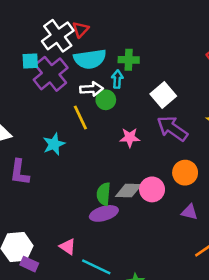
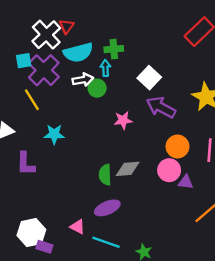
yellow line: (80, 117) -> (32, 100), moved
cyan star: (54, 144) -> (54, 134), turned 30
pink circle: (152, 189) -> (169, 170), moved
purple ellipse: (104, 213) -> (107, 208), moved

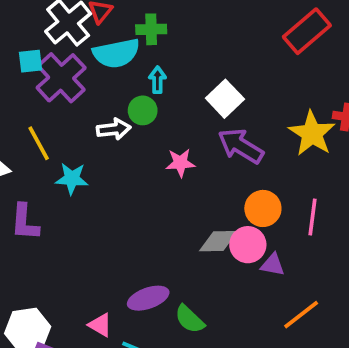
green cross: (114, 49) -> (151, 29), moved
white arrow: (83, 80) -> (114, 129), moved
yellow line: (32, 100) -> (39, 143), moved
gray diamond: (128, 169) -> (218, 241), moved
green semicircle: (105, 175) -> (190, 319), moved, turned -48

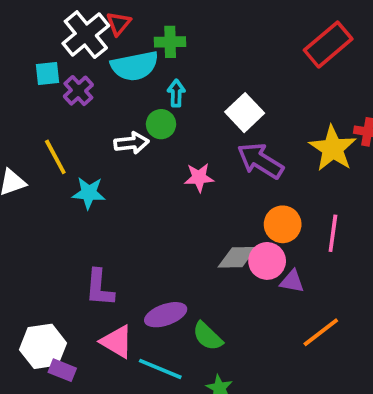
purple cross: (61, 78) -> (78, 91), size x0.6
purple L-shape: (25, 222) -> (100, 288), moved
pink triangle: (100, 325) -> (117, 342), size x1.4

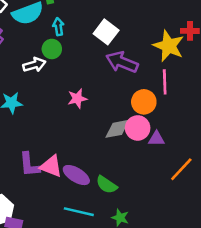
pink star: (199, 177) -> (77, 99), moved
pink line: (333, 233) -> (165, 82), moved
purple ellipse: (166, 315) -> (76, 175), turned 60
pink triangle: (117, 342) -> (51, 166), moved

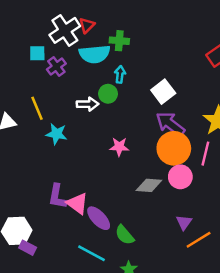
orange circle: (144, 102) -> (174, 148), moved, size x1.4
pink circle: (138, 128) -> (180, 177), moved
purple triangle: (157, 139) -> (184, 222), moved, turned 49

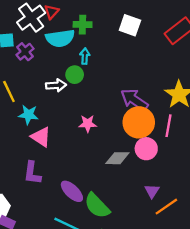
white square: (163, 92) -> (130, 25), moved, turned -30
pink triangle: (77, 203) -> (41, 137), moved
green semicircle: (125, 235) -> (97, 206), size x1.4

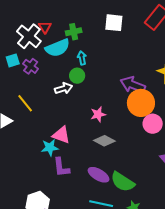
cyan star: (28, 115) -> (50, 148), moved
gray diamond: (117, 158) -> (104, 141), moved, turned 40

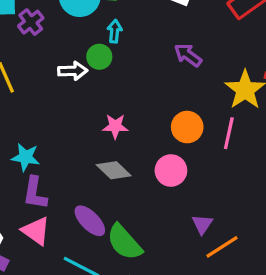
purple arrow: (133, 85) -> (188, 55), moved, size x0.7
orange circle: (141, 103) -> (187, 127), size x0.7
pink circle: (153, 124) -> (171, 170), moved
pink triangle: (61, 135) -> (36, 231), moved

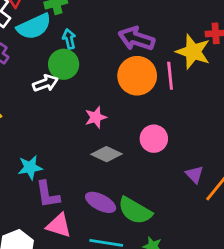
purple arrow: (188, 55) -> (136, 39), size x1.4
green circle: (99, 57) -> (64, 64), size x1.4
orange circle: (187, 127) -> (137, 76), moved, size x1.4
pink line: (229, 133) -> (170, 76), moved

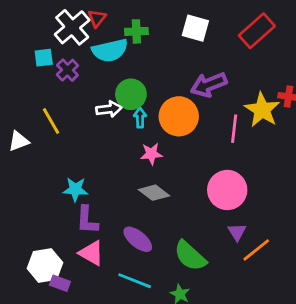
cyan arrow: (69, 39) -> (140, 118), moved
purple arrow: (136, 39) -> (209, 85), turned -52
orange circle: (137, 76) -> (179, 116), moved
pink circle: (154, 139) -> (227, 190), moved, size x1.4
green semicircle: (135, 211) -> (190, 256), moved

